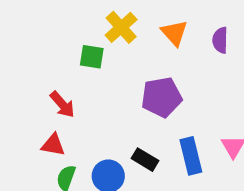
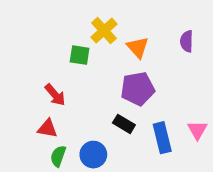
orange triangle: (174, 33) -> (138, 47), moved
black rectangle: (145, 160) -> (124, 124), moved

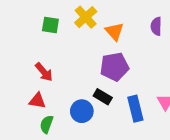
green square: (80, 55) -> (50, 25), moved
blue circle: (93, 155) -> (82, 111), moved

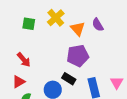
purple semicircle: (156, 26) -> (98, 25), moved, turned -32
red triangle: (37, 101) -> (19, 82), turned -40

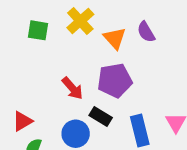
red arrow: (24, 60) -> (72, 88), moved

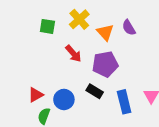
red arrow: (72, 88) -> (73, 54), moved
blue circle: (76, 134) -> (64, 99), moved

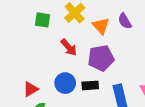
black rectangle: (95, 91) -> (90, 85), turned -35
blue circle: (64, 99) -> (65, 83), moved

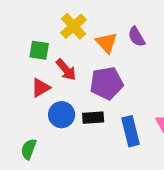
green square: (43, 20) -> (39, 50), moved
red triangle: (31, 89) -> (41, 88), moved

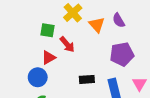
purple pentagon: (107, 83) -> (122, 54), moved
blue circle: (62, 115) -> (38, 77), moved

